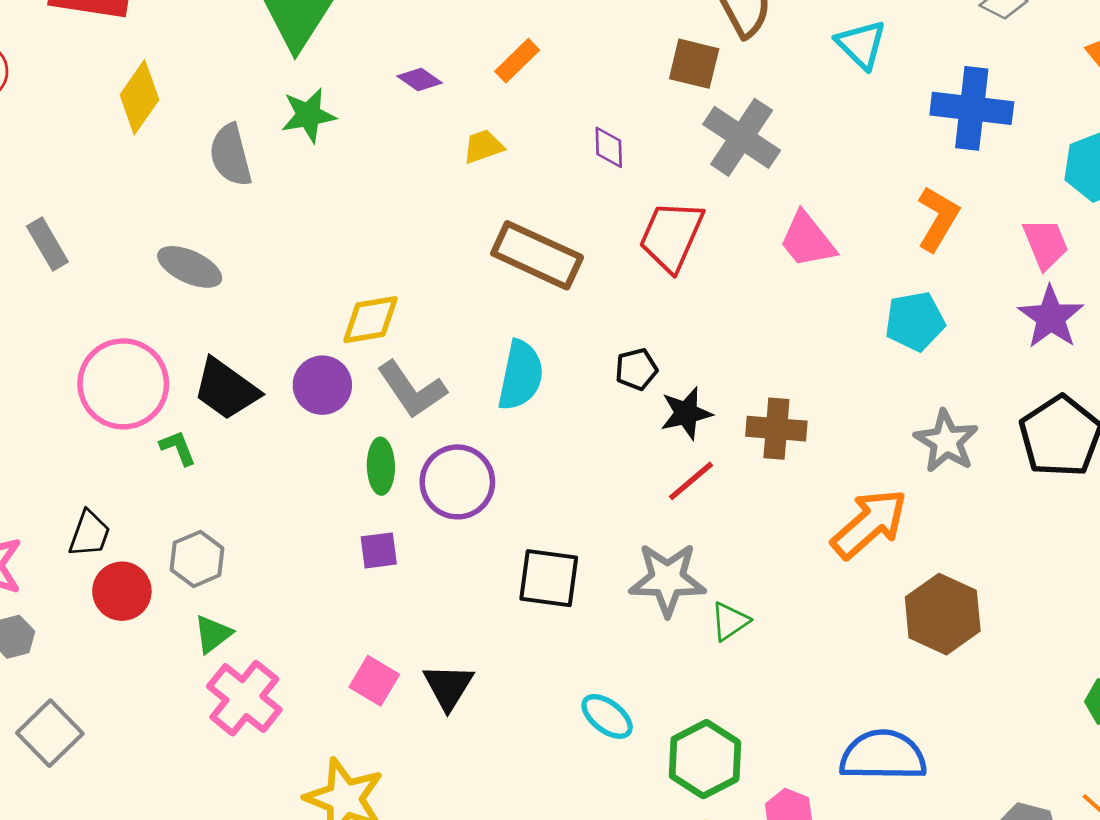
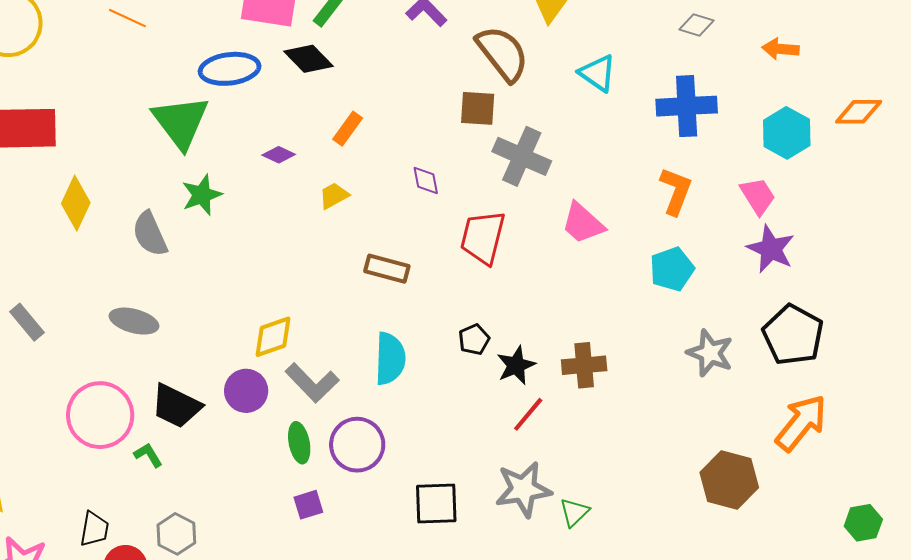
brown rectangle: (537, 255) -> (387, 269), size x0.7
orange arrow: (869, 524) -> (801, 423), moved

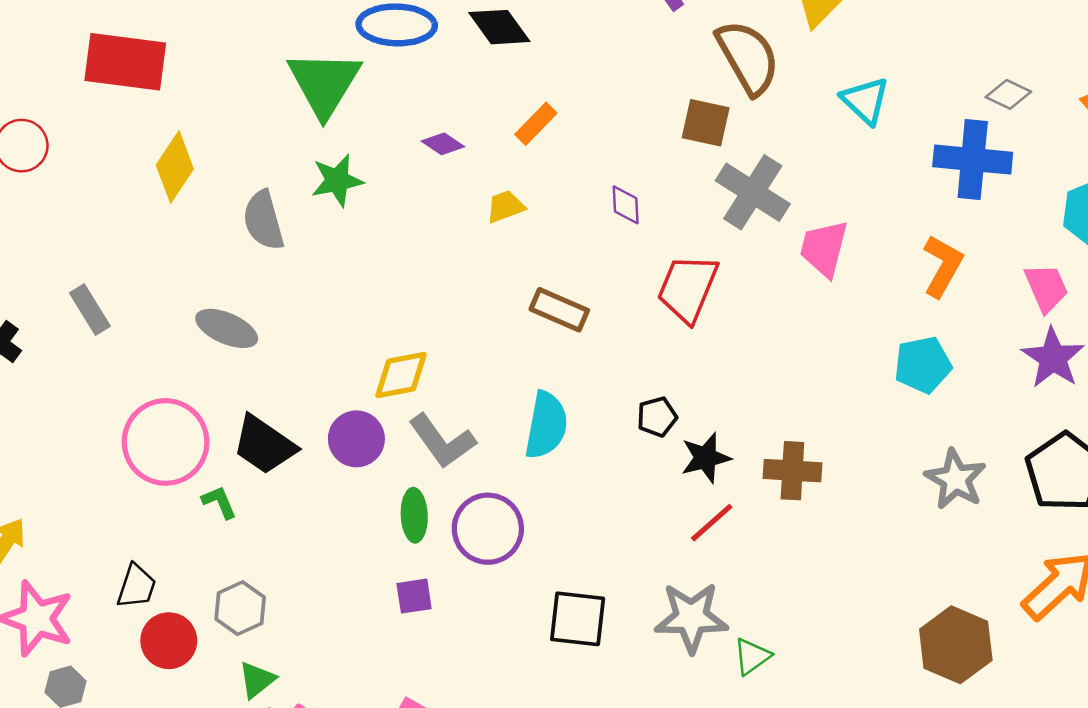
gray diamond: (696, 25) -> (1008, 94), moved
pink trapezoid: (583, 223) -> (824, 248), moved, turned 54

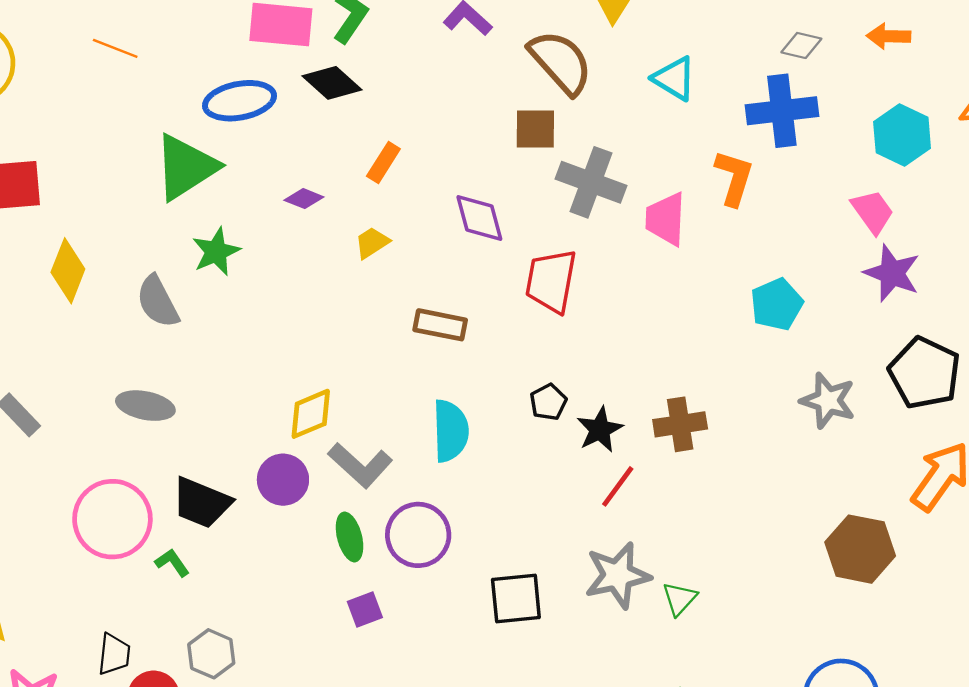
green triangle: (324, 83) -> (186, 167), turned 38
purple diamond: (626, 205) -> (479, 218), size x1.5
orange L-shape: (943, 266) -> (734, 178), moved

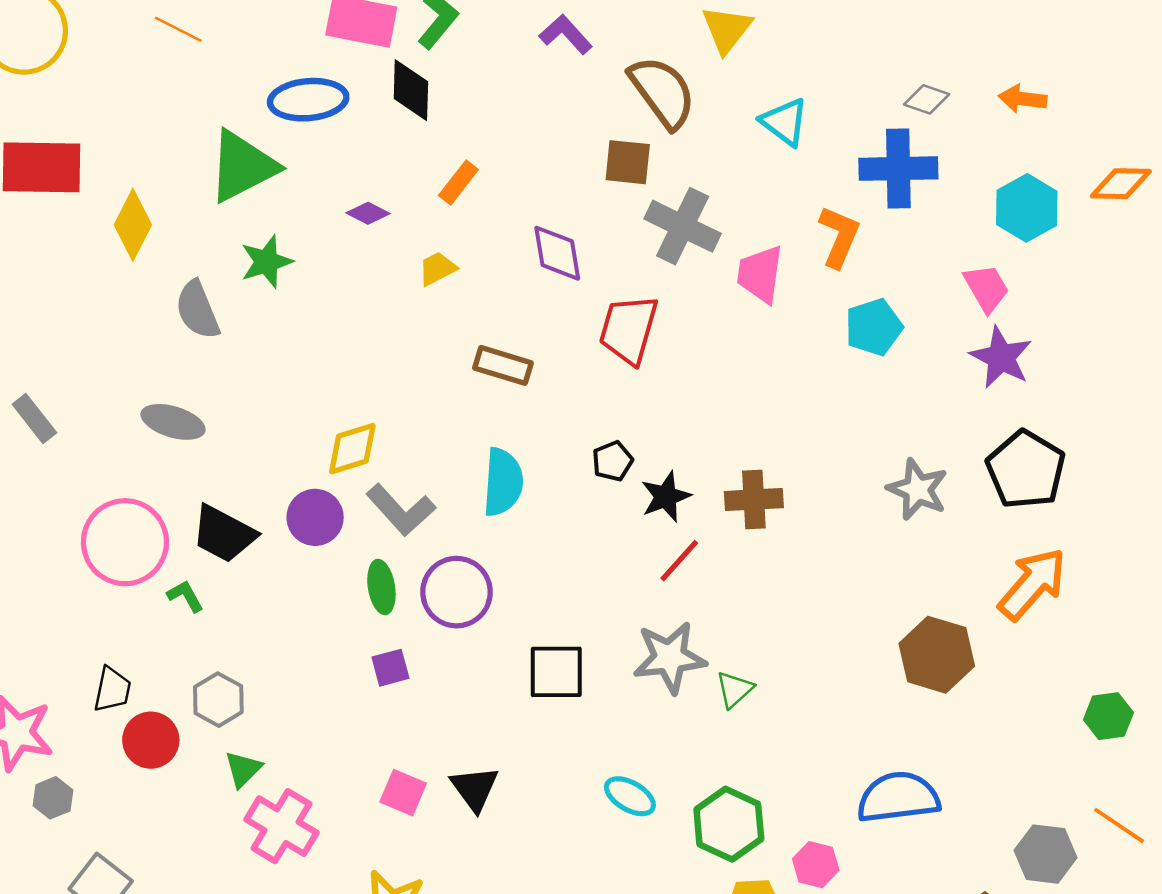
black diamond: (332, 83) -> (411, 90), turned 44
yellow diamond: (68, 271) -> (133, 225), moved
cyan pentagon: (777, 304) -> (874, 327), moved

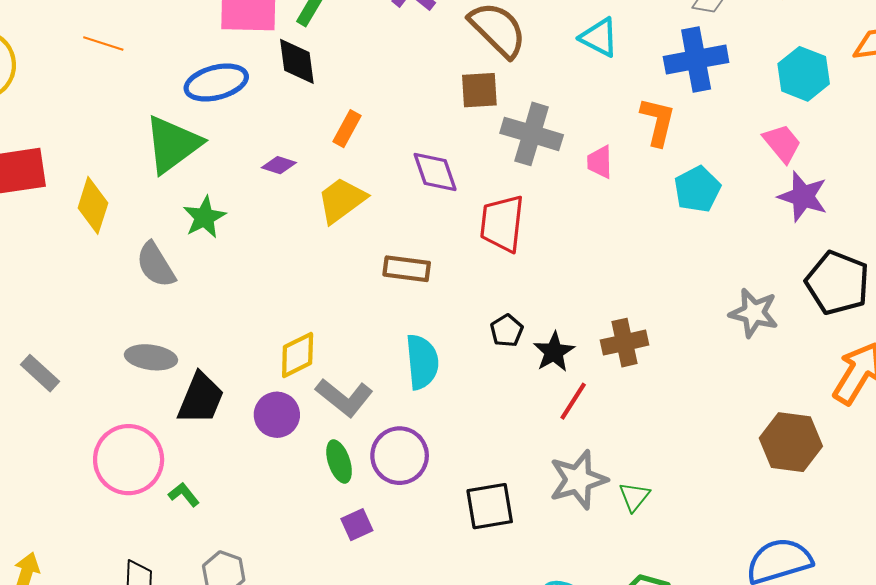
yellow trapezoid: (437, 269) -> (342, 200), size x1.6
pink trapezoid: (760, 274) -> (600, 162), size x0.7
black trapezoid: (224, 534) -> (201, 398), moved, turned -86

